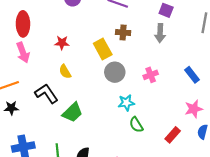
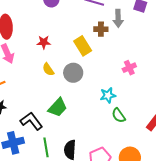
gray arrow: (160, 33) -> (118, 18), moved
gray circle: (115, 72) -> (73, 73), moved
black L-shape: (46, 94) -> (31, 121), moved

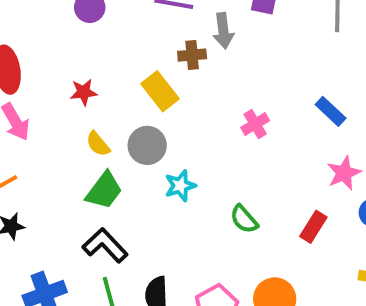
cyan star: (108, 95) -> (180, 186), moved
green trapezoid: (58, 108) -> (104, 190), moved
black L-shape: (31, 121) -> (105, 245), moved

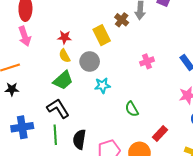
brown cross: (192, 55) -> (122, 20), turned 32
red star: (84, 92) -> (64, 37), moved
red rectangle: (313, 227) -> (160, 134), moved

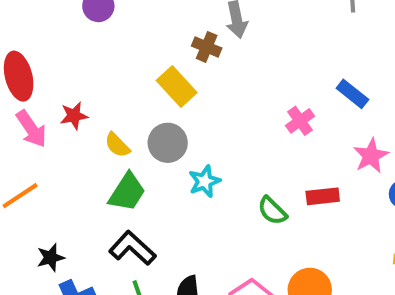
red star: (64, 37) -> (74, 116), moved
pink cross: (147, 61) -> (300, 121), moved
black star: (12, 89) -> (51, 258), moved
red rectangle: (160, 134) -> (323, 196), moved, turned 56

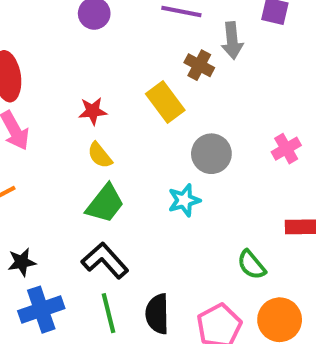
red star: (74, 116) -> (93, 111), moved
gray circle: (168, 143) -> (211, 154), moved
green semicircle: (272, 211) -> (251, 265), moved

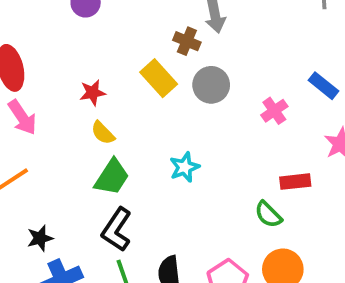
gray circle: (211, 154) -> (211, 85), moved
black L-shape: (105, 261) -> (117, 230), turned -99
green semicircle: (251, 265) -> (268, 214), moved

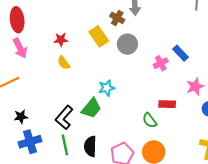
blue rectangle: (324, 86) -> (180, 53), moved
green trapezoid: (112, 177) -> (91, 108), moved

